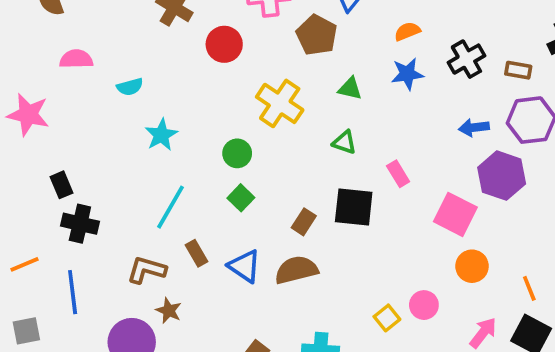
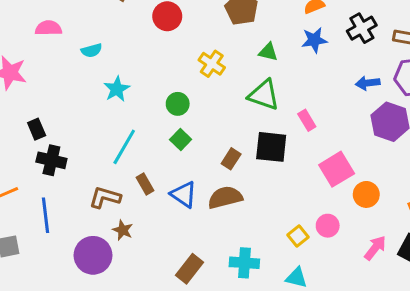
yellow cross: (280, 103) -> (212, 64), size x0.7
green triangle: (344, 142) -> (264, 95), size x1.6
pink square: (455, 214) -> (337, 169), moved, turned 32

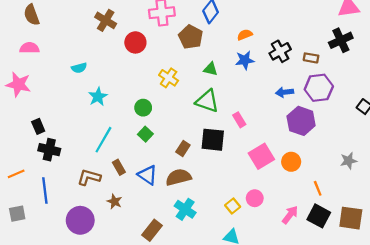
pink semicircle: (48, 28) -> (29, 48), moved
orange circle: (366, 194) -> (291, 162), moved
brown star: (123, 230) -> (114, 202), moved
cyan cross: (244, 263) -> (185, 209), moved, turned 30

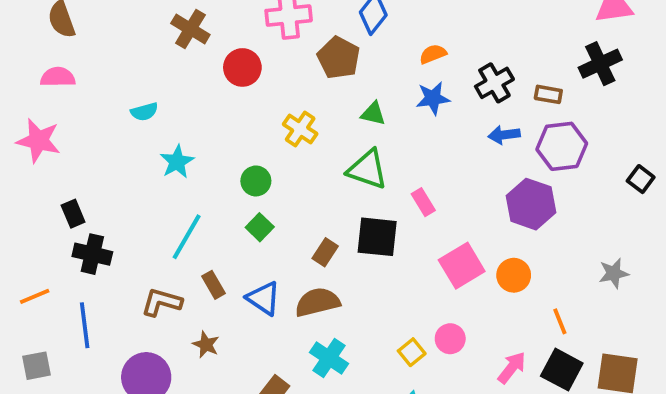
blue arrow: (285, 92) -> (504, 135), moved

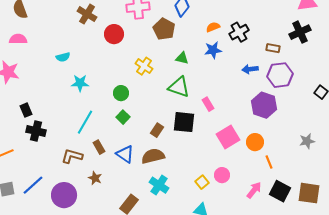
black cross: (494, 83) -> (239, 32), moved
cyan star: (177, 162) -> (80, 83), turned 30
orange line: (560, 321) -> (269, 162), moved
blue line: (85, 325) -> (33, 185), moved, turned 55

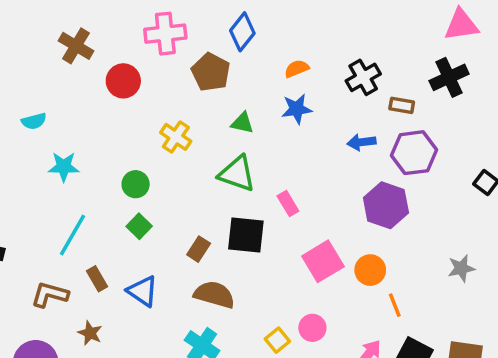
black cross: (239, 32) -> (363, 77), moved
brown semicircle: (153, 156) -> (214, 295), moved, turned 30

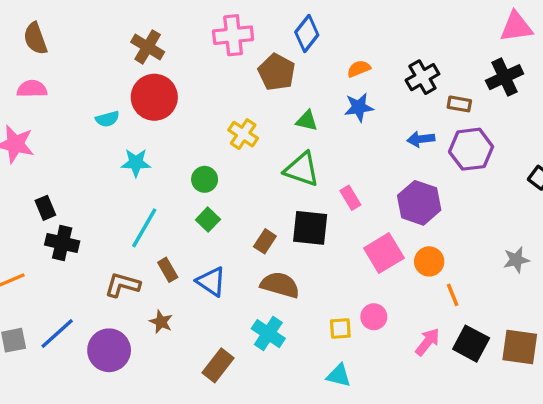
red circle: (123, 81) -> (154, 97), moved, size x1.4
purple hexagon: (386, 205) -> (419, 203), moved
yellow square: (277, 340) -> (340, 328), turned 35

